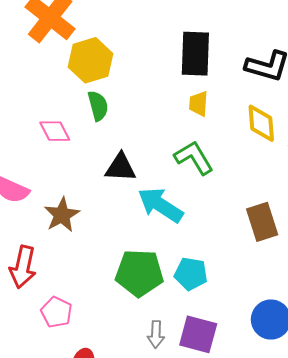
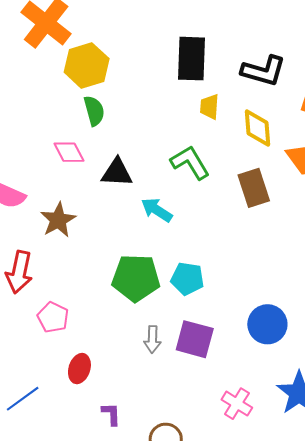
yellow trapezoid: (198, 104) -> (210, 107), moved
pink diamond: (55, 131) -> (69, 152), moved
cyan arrow: (160, 205) -> (157, 210), size x0.7
brown rectangle: (262, 222) -> (254, 188), moved

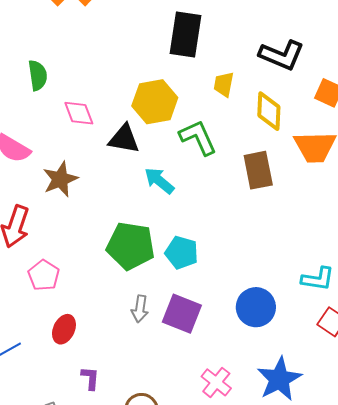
black rectangle: (192, 59) -> (185, 35), moved
yellow hexagon: (87, 65) -> (155, 102), moved
green semicircle: (94, 111) -> (38, 75), moved

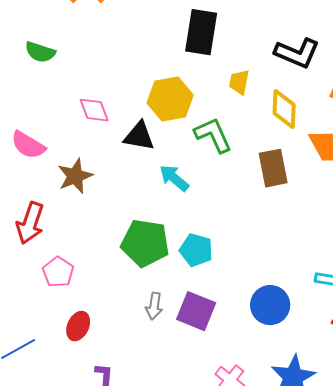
green semicircle: (38, 75) -> (40, 52), moved, turned 116

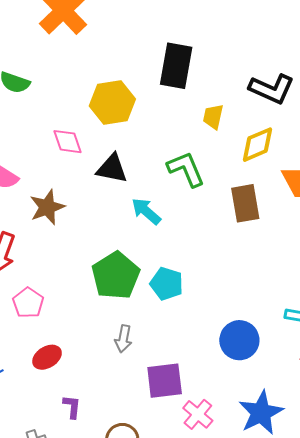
yellow hexagon: (170, 99) -> (112, 102), moved
yellow diamond: (284, 109) -> (258, 145), turned 63
green pentagon: (145, 243) -> (116, 276), turned 30
purple square: (196, 311) -> (165, 381), moved, turned -30
red ellipse: (78, 326) -> (47, 357), turned 32

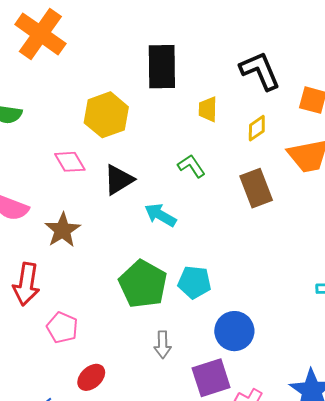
black L-shape: (272, 89) -> (260, 71), turned -126
yellow diamond: (258, 145) -> (257, 128), size x0.7
black triangle: (112, 168) -> (119, 180), turned -32
green L-shape: (186, 169) -> (191, 166), size x0.7
blue circle: (239, 340) -> (234, 331), moved

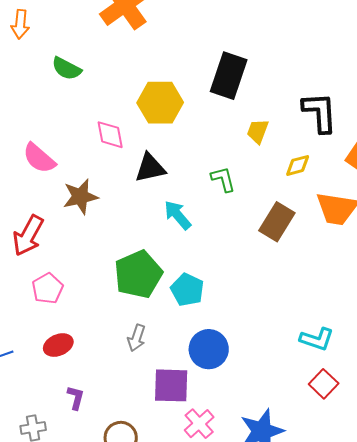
brown rectangle: (256, 188) -> (277, 222), turned 33

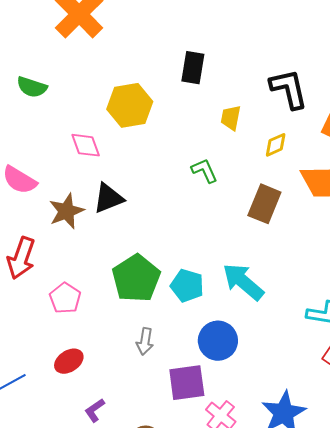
black rectangle: (229, 76) -> (193, 68), size x0.7
black triangle: (150, 168) -> (108, 198), moved
cyan arrow: (178, 215) -> (243, 282), moved, size x1.4
pink pentagon: (48, 288) -> (65, 298), moved
purple L-shape: (76, 398) -> (95, 410), turned -130

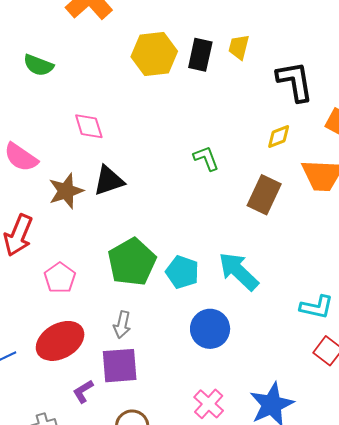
yellow hexagon: (130, 105) -> (154, 54), moved
yellow trapezoid: (231, 118) -> (239, 47), moved
gray arrow: (145, 341) -> (122, 325), moved
red ellipse: (69, 361) -> (60, 341), size x1.6
purple square: (187, 383) -> (120, 366), moved

